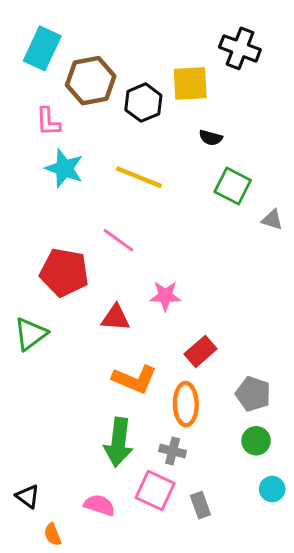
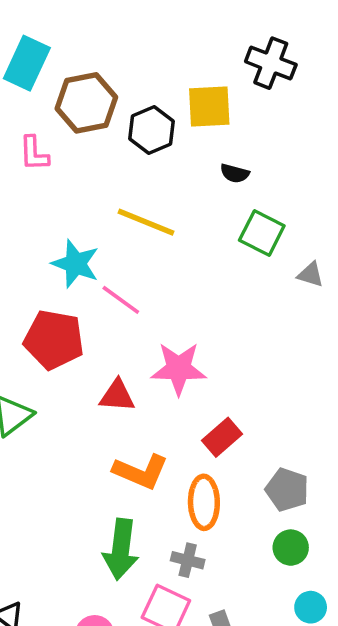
cyan star: (64, 168) -> (76, 264), moved
pink star: (165, 296) -> (179, 369), size x1.4

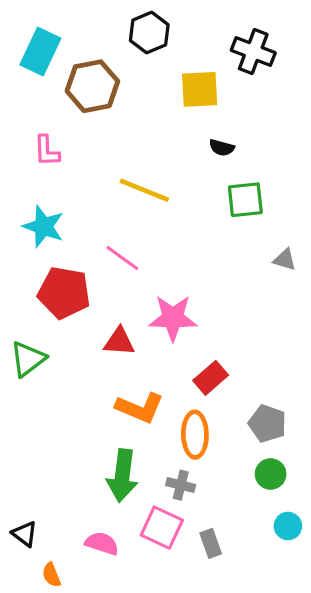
black hexagon: (152, 130) -> (149, 33), moved
pink L-shape: (34, 153) -> (47, 151), moved
green square: (262, 233) -> (245, 200), turned -33
cyan star: (76, 264) -> (44, 226), moved
gray triangle: (311, 275) -> (285, 260), moved

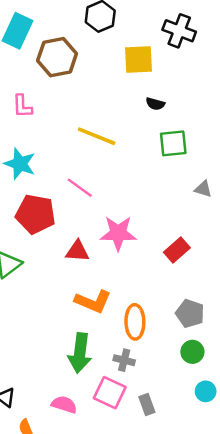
red rectangle: (211, 378) -> (177, 250), moved

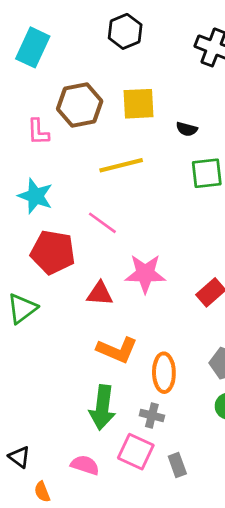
brown hexagon: (57, 57) -> (80, 105), moved
yellow square: (139, 60) -> (139, 104), moved
yellow line: (97, 136) -> (121, 165), turned -36

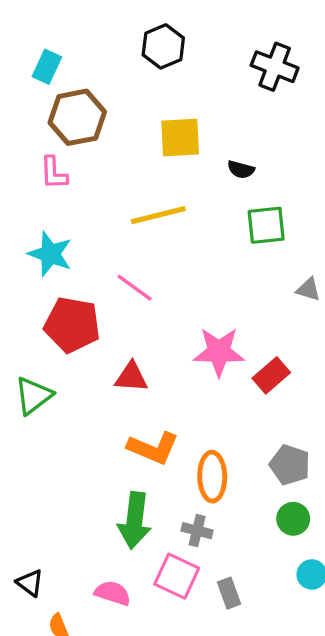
cyan rectangle: (33, 47) -> (47, 67), size x0.7
brown hexagon: (80, 105) -> (77, 117), moved
pink star: (145, 274) -> (219, 352), moved

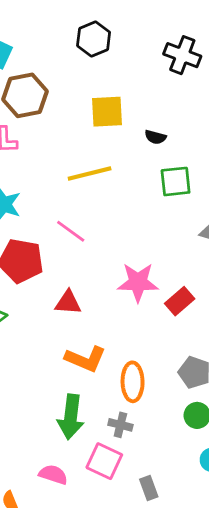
gray rectangle: (229, 593) -> (149, 488), moved

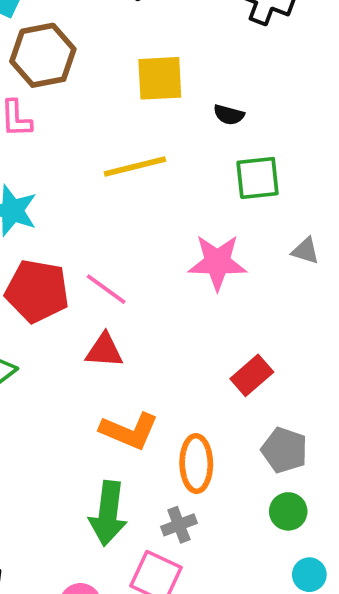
pink line: (71, 231) -> (106, 289), moved
pink star: (138, 282) -> (217, 262), moved
red rectangle: (180, 301) -> (252, 375), moved
gray cross: (120, 425) -> (179, 525), turned -35

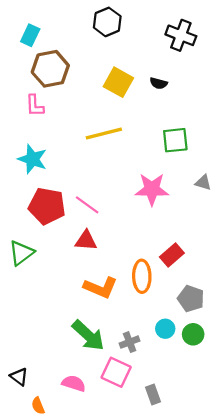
yellow square: (160, 78) -> (118, 82), turned 32
black semicircle: (229, 115) -> (159, 83), moved
orange ellipse: (196, 464) -> (142, 276), moved
green arrow: (108, 513) -> (88, 335), turned -54
cyan circle: (309, 575) -> (165, 329), moved

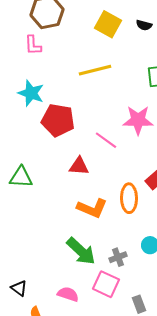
pink line: (87, 205) -> (106, 140), moved
red pentagon: (47, 206) -> (58, 120), moved
green triangle: (21, 253) -> (21, 177), turned 40

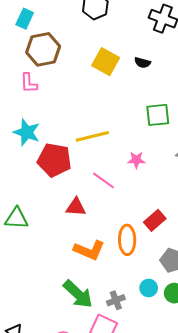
yellow line: (95, 70) -> (92, 136), moved
pink star: (138, 120) -> (136, 160), size x0.6

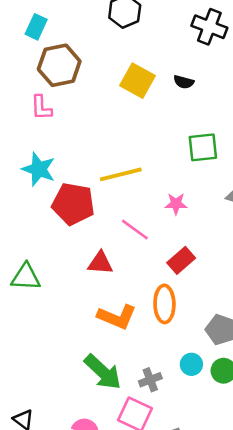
red rectangle: (155, 220) -> (181, 260), moved

